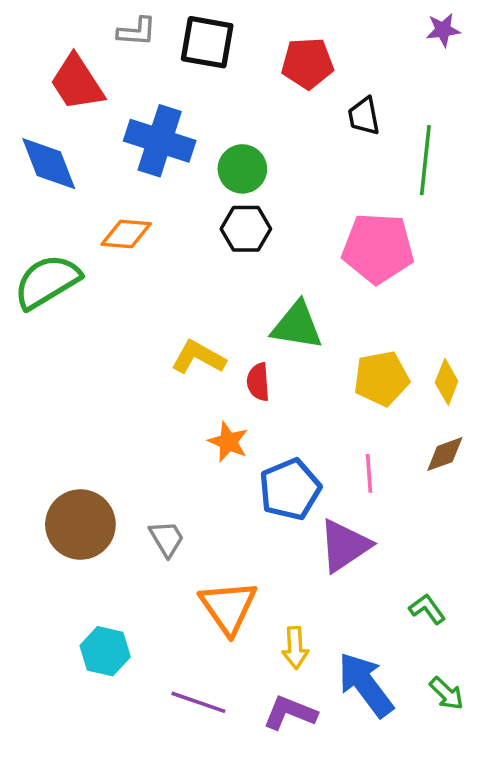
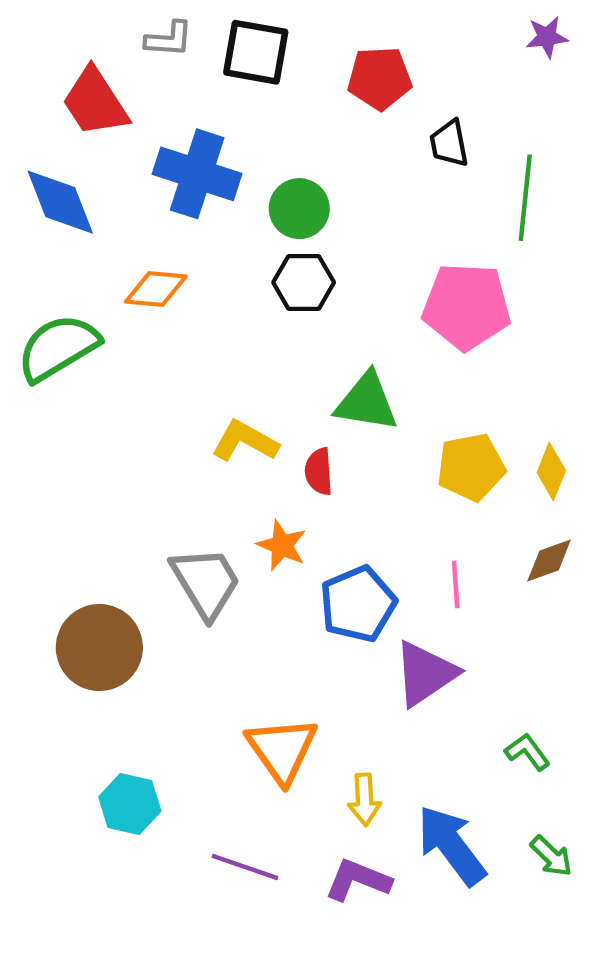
gray trapezoid: (167, 539) -> (206, 582), moved, size x1.6

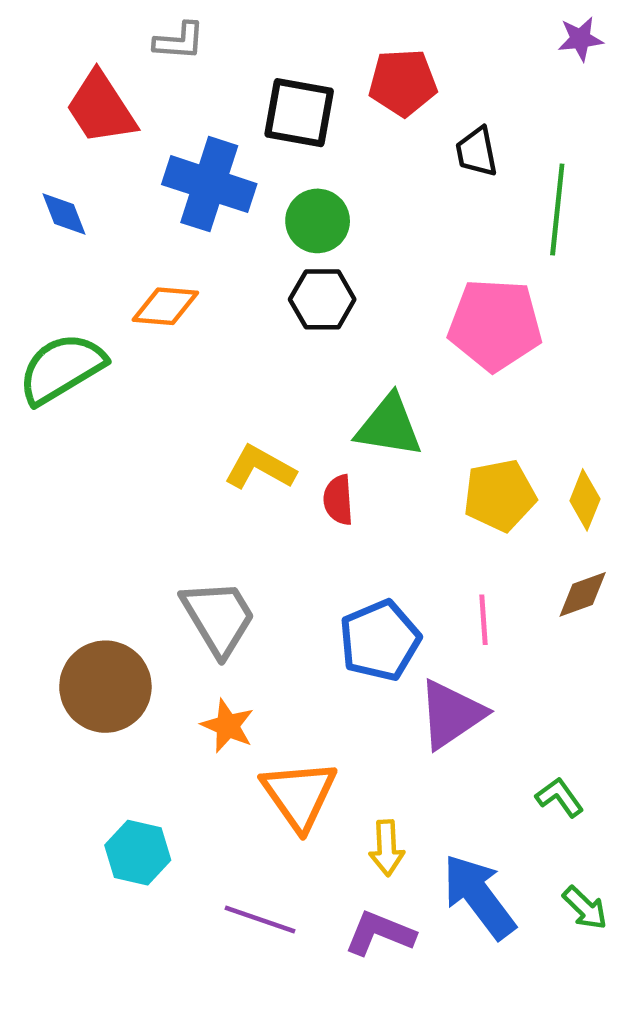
black square: (256, 52) -> (299, 113), moved
blue diamond: (60, 202) -> (64, 214), size x0.6
orange star: (282, 545) -> (228, 726), moved

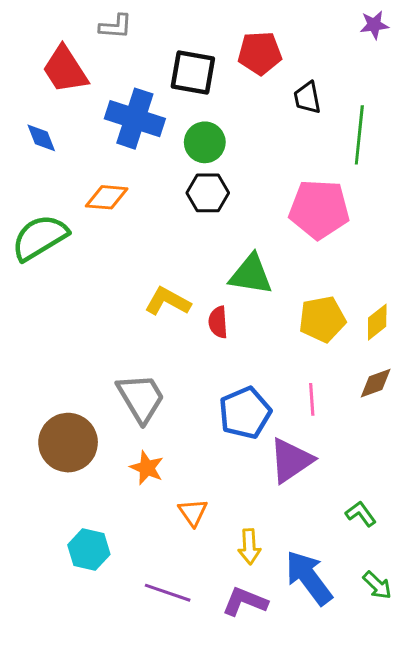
yellow diamond: (585, 500) -> (377, 322), turned 30
orange triangle: (299, 795) -> (193, 512), size x0.6

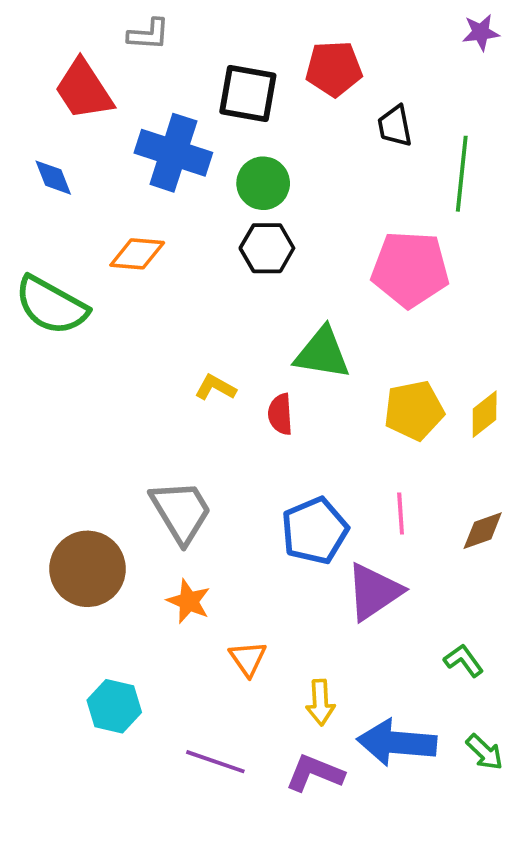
green semicircle: (40, 237) -> (51, 305), turned -120
yellow L-shape: (168, 301) -> (215, 387), size x0.7
brown diamond: (376, 383) -> (483, 531), moved
blue arrow: (309, 578) -> (397, 743), turned -48

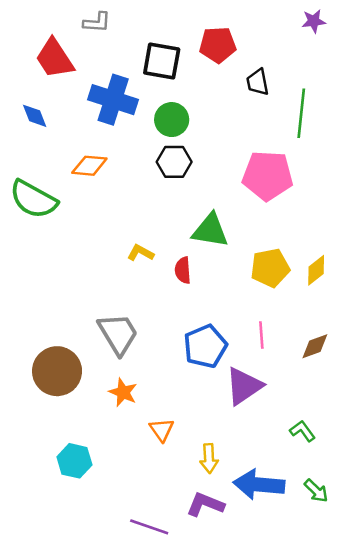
purple line: (215, 762) -> (149, 527), moved

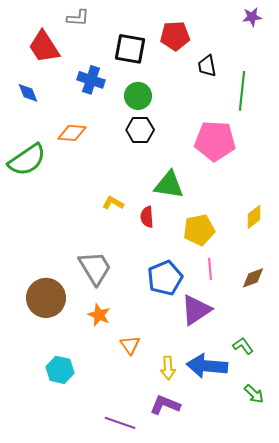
blue cross: (113, 100) -> (91, 80), size x0.7
green semicircle: (33, 199) -> (27, 160), turned -63
yellow pentagon: (270, 268) -> (199, 230), moved
blue arrow: (259, 485) -> (207, 366), moved

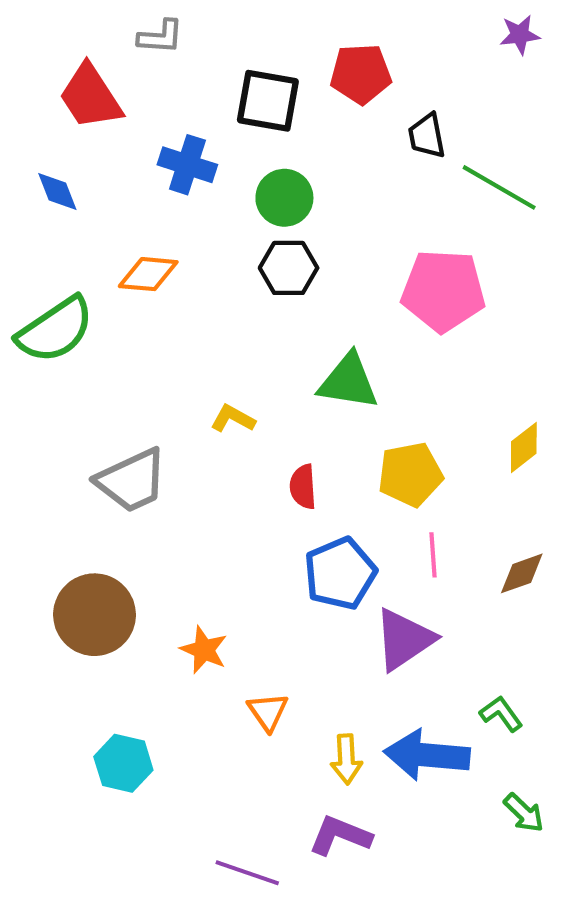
green line: (242, 91) -> (499, 187), turned -66
red semicircle: (147, 217) -> (303, 487), moved
gray trapezoid: (95, 268) -> (132, 481), moved, turned 96

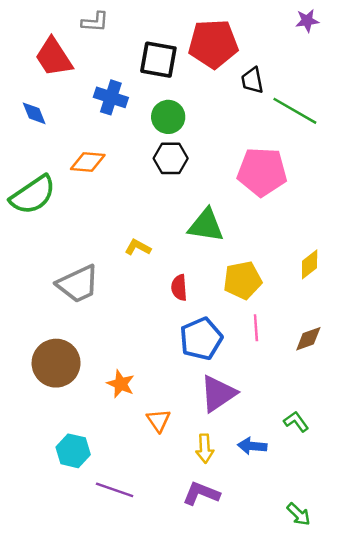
red pentagon: (361, 74) -> (213, 44), size x1.4
purple triangle: (404, 639) -> (218, 394), moved
blue arrow: (427, 755) -> (252, 446), size x0.6
green arrow: (524, 813) -> (299, 514), moved
purple line: (247, 873) -> (115, 490), moved

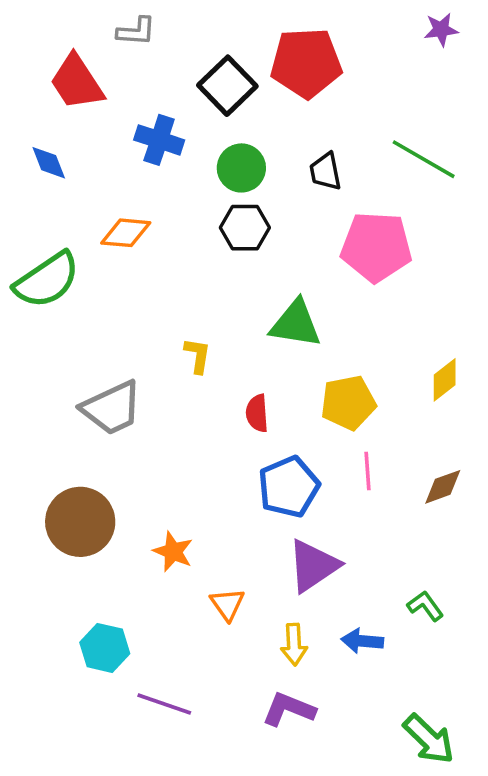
black square: (158, 60) -> (227, 86), turned 36
black trapezoid: (252, 80) -> (325, 171), moved
yellow L-shape: (138, 247) -> (198, 355), turned 70
green arrow: (299, 514) -> (429, 739), size x1.5

